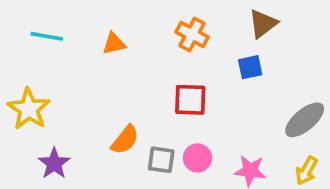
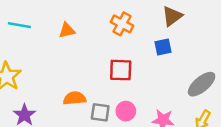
orange semicircle: (125, 140) -> (75, 98), turned -135

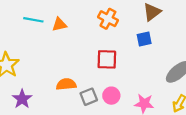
cyan line: (19, 25) -> (33, 20), moved
gray square: (100, 112) -> (89, 97), turned -30

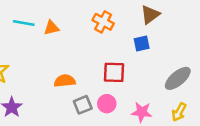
red square: (107, 59) -> (114, 72), moved
orange semicircle: (66, 84) -> (65, 81), moved

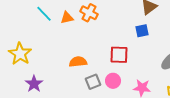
orange cross: (103, 22) -> (89, 13), moved
cyan line: (24, 23) -> (44, 14), turned 36

